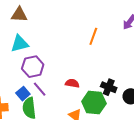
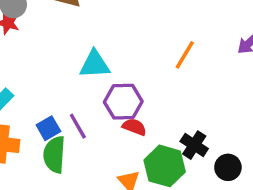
cyan triangle: (20, 44) -> (95, 64), moved
purple hexagon: (33, 67) -> (123, 102), moved

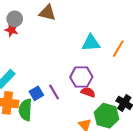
cyan triangle: (95, 64) -> (91, 43), moved
green semicircle: (54, 155) -> (25, 110), moved

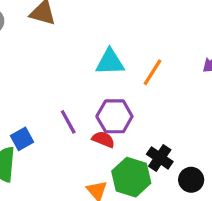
purple hexagon: (81, 77) -> (114, 116), moved
purple line: (54, 92) -> (68, 122), moved

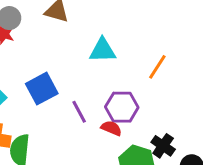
cyan triangle: (110, 62) -> (103, 50), moved
blue square: (22, 139) -> (42, 89), moved, size x1.5

